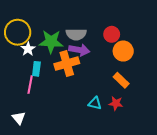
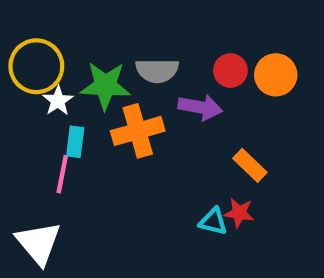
purple arrow: (79, 50) -> (200, 107), moved
orange circle: (123, 51) -> (276, 75), moved
cyan triangle: (95, 103) -> (213, 221), moved
white triangle: (19, 118) -> (39, 243), size x1.6

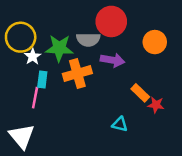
red circle: (230, 71) -> (111, 21), moved, size x1.6
red star: (239, 213) -> (156, 105), moved

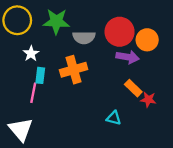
red circle: (111, 21) -> (120, 32), moved
yellow circle: (21, 37) -> (17, 20), moved
green star: (59, 48) -> (56, 21), moved
purple arrow: (112, 60) -> (128, 57), moved

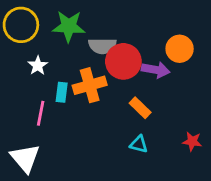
red circle: (120, 32) -> (123, 61), moved
cyan rectangle: (40, 75) -> (62, 92), moved
orange rectangle: (133, 88) -> (140, 108), moved
red star: (148, 100) -> (192, 141), moved

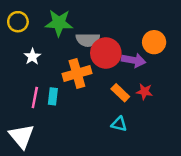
yellow circle: (21, 25) -> (18, 22), size x0.7
cyan rectangle: (62, 92) -> (53, 96), moved
red star: (192, 141) -> (144, 92), moved

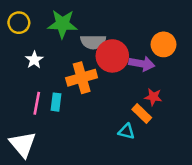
orange rectangle: (120, 93) -> (142, 114), moved

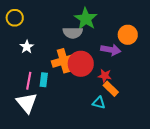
green star: (62, 24) -> (86, 19), moved, turned 30
red circle: (112, 56) -> (81, 64), moved
red star: (153, 97) -> (105, 76), moved
white triangle: (23, 144) -> (27, 103), moved

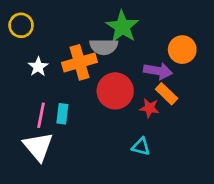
orange cross: (64, 61) -> (80, 62), moved
orange rectangle: (111, 89) -> (167, 94), moved

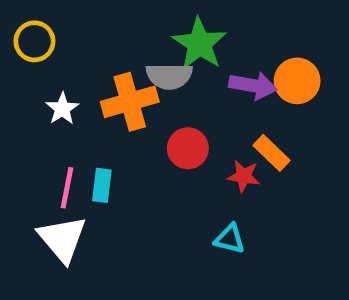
purple arrow: (158, 71) -> (253, 86), moved
red circle: (115, 91) -> (188, 148), size x0.7

